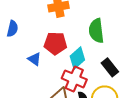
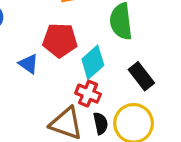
red cross: (74, 79) -> (88, 94), size x0.7

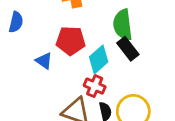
black rectangle: (141, 76) -> (128, 49), moved

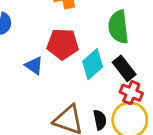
black rectangle: (128, 49) -> (124, 68), moved
red cross: (95, 86) -> (131, 93), moved

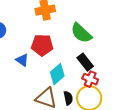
green semicircle: (118, 27) -> (81, 33), turned -40
cyan diamond: (93, 64) -> (57, 74), moved

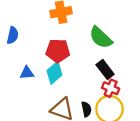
blue triangle: (22, 60) -> (27, 73), moved, turned -40
cyan diamond: (57, 74) -> (54, 73), moved

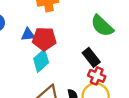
green semicircle: (101, 38) -> (102, 26), moved
blue triangle: (27, 73) -> (28, 35), moved

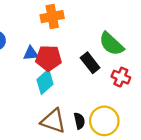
black rectangle: (91, 57) -> (90, 63), moved
red cross: (97, 76) -> (121, 77), moved

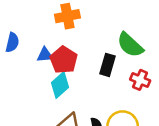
red pentagon: (49, 58) -> (64, 60), turned 30
black rectangle: (90, 63) -> (108, 65), turned 54

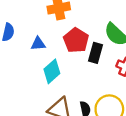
red pentagon: (64, 60) -> (76, 40), moved

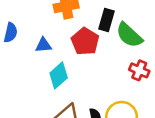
black rectangle: (96, 53) -> (106, 20), moved

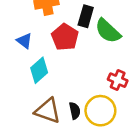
blue triangle: (43, 45) -> (24, 41), turned 42
red cross: (139, 70) -> (118, 80), moved

